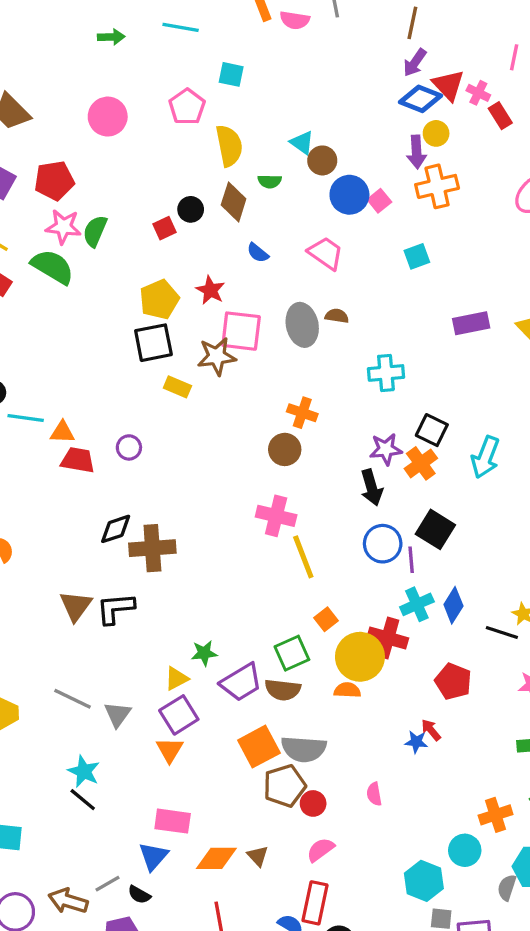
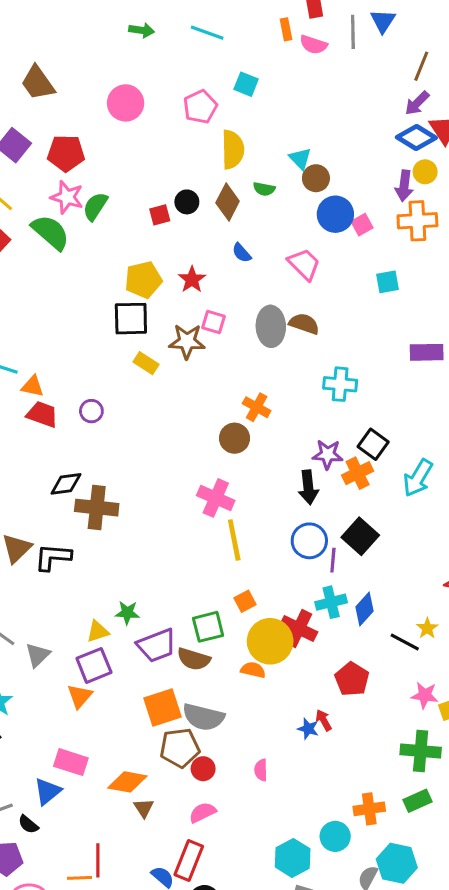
brown semicircle: (337, 316) -> (304, 324), size x1.4
pink square: (241, 331) -> (214, 322), size x0.6
orange diamond: (216, 858) -> (127, 782), moved

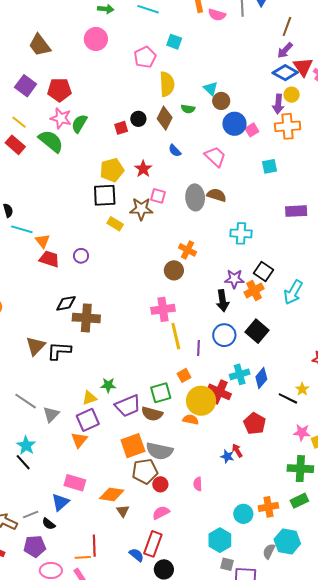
pink circle: (126, 103) -> (96, 39), moved
orange triangle: (33, 386) -> (43, 241), turned 42
pink cross: (216, 498) -> (163, 309), turned -30
purple line: (333, 560) -> (199, 348), moved
cyan circle: (335, 836) -> (243, 514), moved

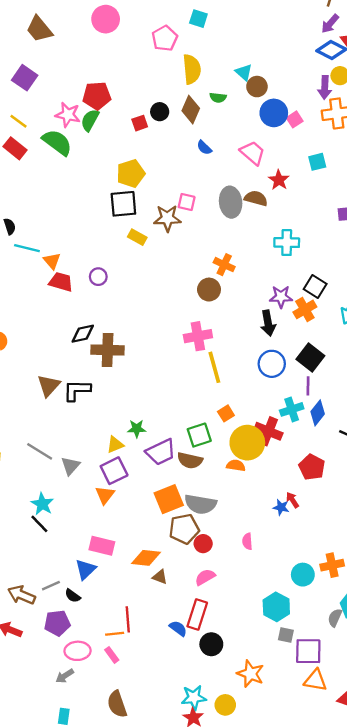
red pentagon: (59, 90) -> (97, 96), moved
red star: (143, 169) -> (279, 180), moved
purple line: (199, 348) -> (308, 386), moved
brown triangle: (123, 511) -> (160, 577), turned -32

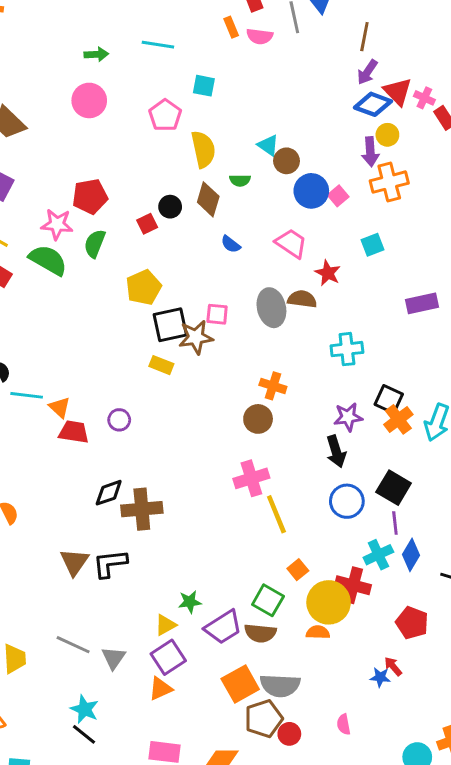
green semicircle: (90, 120) -> (95, 244), moved
black square: (123, 204) -> (170, 325), moved
orange cross: (305, 309) -> (398, 419), moved
green square: (199, 435) -> (268, 600), turned -35
orange triangle: (105, 495) -> (161, 689), turned 36

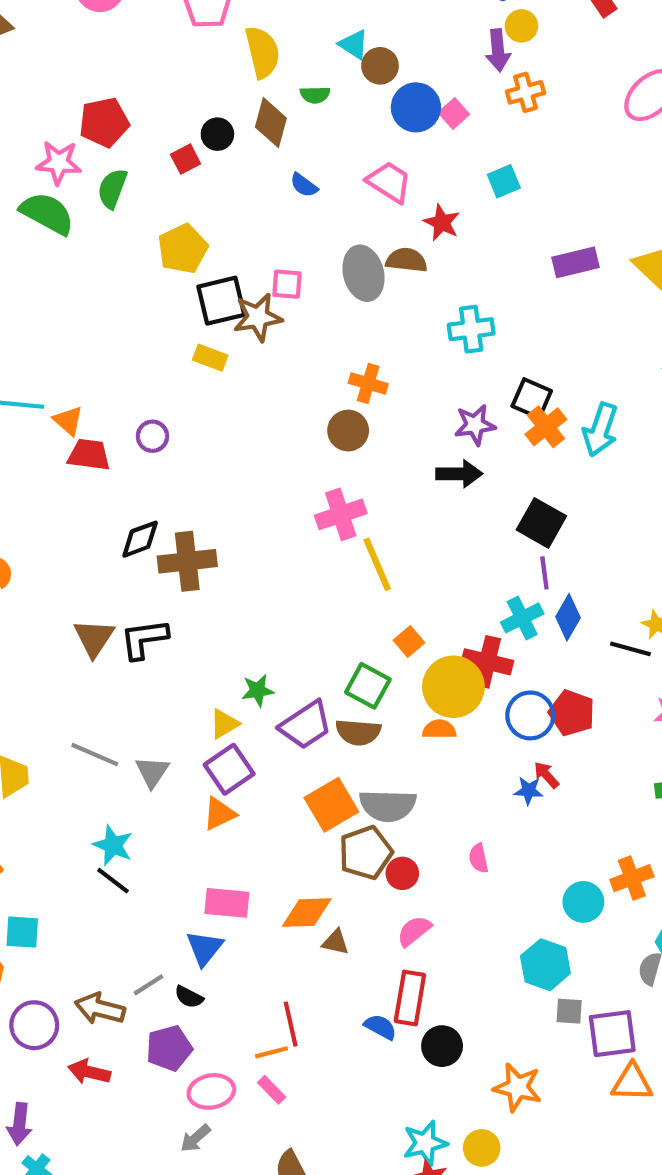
orange cross: (389, 182) -> (525, 92), size x0.7
black arrow: (336, 451) -> (459, 474), turned -72
blue circle: (347, 501) -> (530, 715), moved

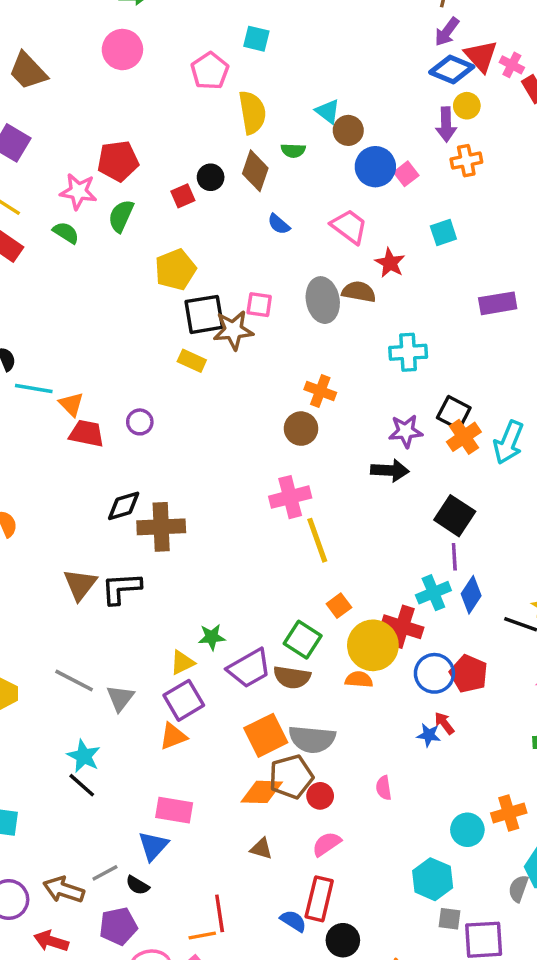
green semicircle: (47, 213) -> (66, 233), size x0.6
orange diamond: (307, 913) -> (262, 792), moved

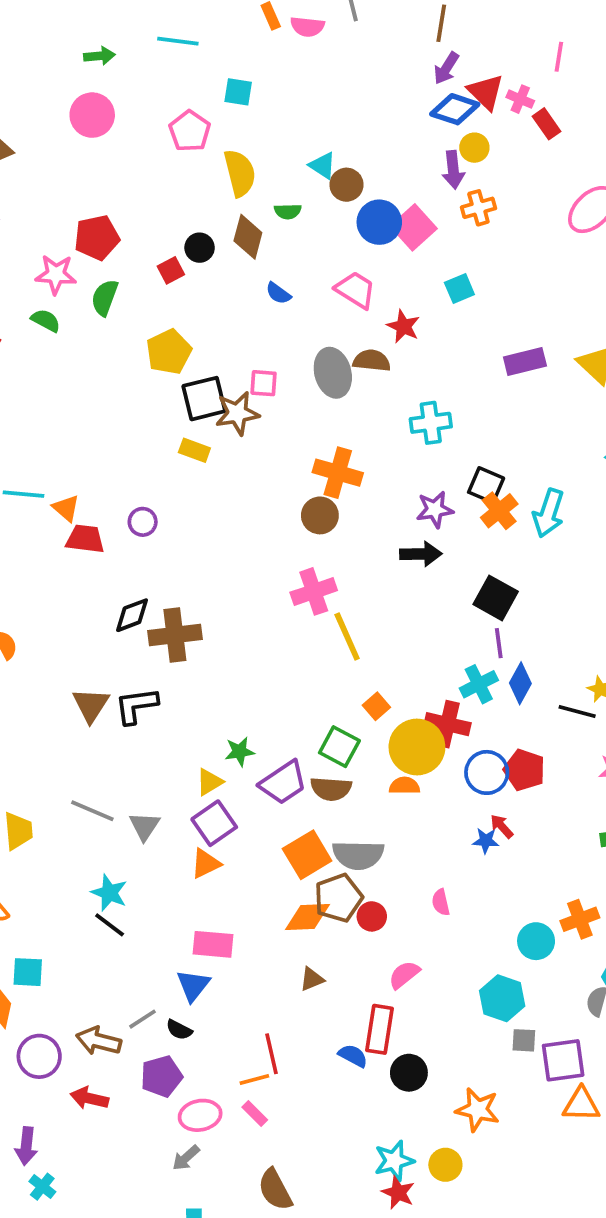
pink square: (406, 174) -> (414, 227), size x1.6
orange cross: (320, 391) -> (338, 473), size x1.4
pink semicircle: (327, 844) -> (404, 975), moved
brown triangle: (261, 849) -> (312, 979), turned -35

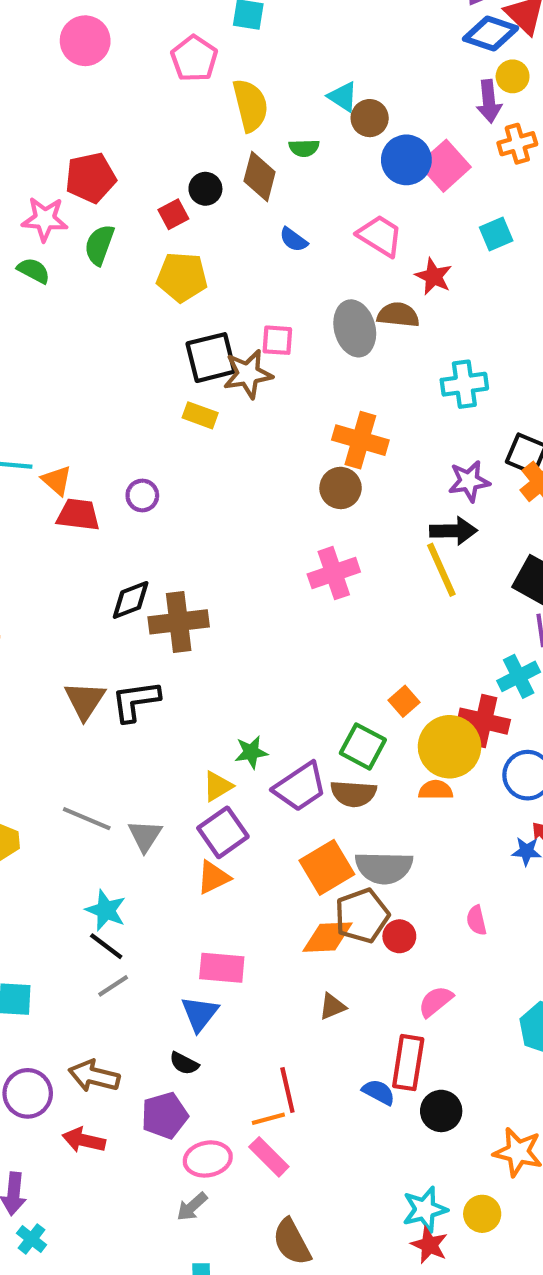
yellow pentagon: (169, 352) -> (182, 277), moved, turned 30
yellow line: (347, 636) -> (441, 570), moved
gray line: (142, 1019) -> (113, 986), moved
pink rectangle: (255, 1113) -> (269, 1157), size x1.4

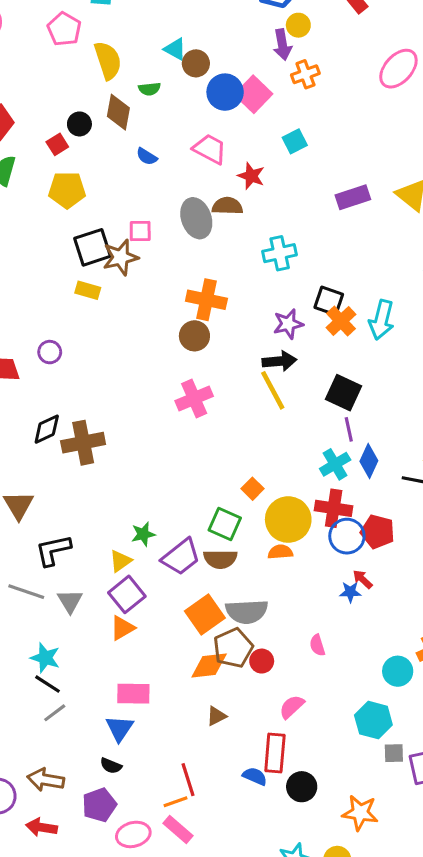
black L-shape: (136, 701) -> (53, 550), moved
red cross: (484, 721) -> (334, 508), moved

